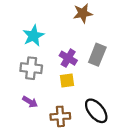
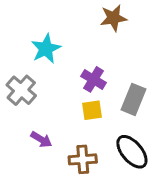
gray rectangle: (97, 55) -> (133, 99), moved
gray cross: (31, 68) -> (21, 90), moved, turned 35

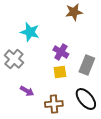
cyan star: (46, 49) -> (30, 32), turned -30

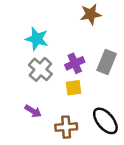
purple cross: (61, 52) -> (75, 63), turned 35
gray cross: (14, 59) -> (40, 69), moved
gray rectangle: (87, 65) -> (107, 62), moved

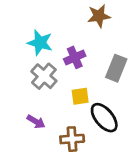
purple cross: (75, 63) -> (75, 57), moved
black ellipse: (105, 121) -> (104, 118), moved

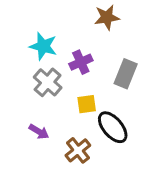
brown cross: (72, 139) -> (78, 150), turned -35

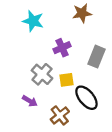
cyan star: (43, 46) -> (33, 21), moved
gray cross: (48, 82) -> (42, 74), moved

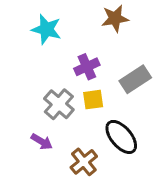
gray rectangle: (96, 57) -> (135, 79), turned 35
yellow square: (66, 80) -> (93, 100), moved

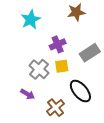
cyan star: (46, 29) -> (31, 20), turned 30

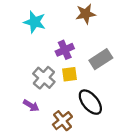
cyan star: (31, 20) -> (35, 22), turned -30

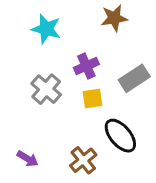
gray cross: (44, 78) -> (46, 89), moved
purple arrow: (31, 106) -> (28, 159), moved

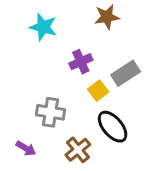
gray cross: (46, 89) -> (50, 112), moved, turned -32
yellow square: (93, 98) -> (98, 91), moved, turned -30

